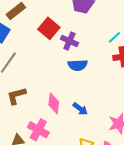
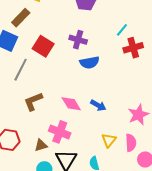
red square: (49, 28) -> (43, 46), moved
pink diamond: (54, 103) -> (71, 104), turned -30

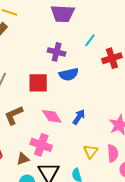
cyan line: (122, 30) -> (90, 40), moved
red square: (43, 46) -> (38, 83), moved, turned -30
blue arrow: (98, 105) -> (79, 117), turned -84

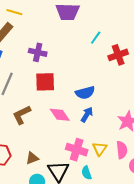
purple cross: (57, 52) -> (38, 52), moved
blue semicircle: (69, 74) -> (85, 93), moved
pink cross: (41, 145) -> (77, 150), moved

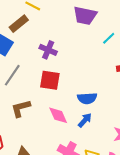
cyan line: (96, 38) -> (109, 38), moved

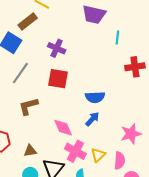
cyan line: (109, 38) -> (117, 37), turned -40
pink diamond: (58, 115) -> (63, 128), moved

